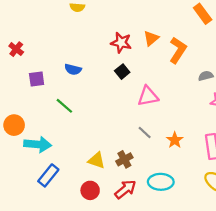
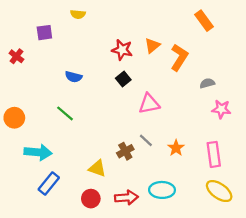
purple square: (37, 79) -> (44, 33), moved
orange circle: (14, 125) -> (14, 118), moved
brown cross: (124, 159) -> (125, 151), moved
red arrow: (125, 189) -> (126, 198), turned 35

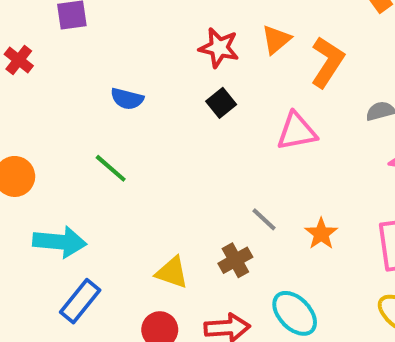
pink triangle: (149, 104) -> (297, 131), moved
brown cross: (125, 151) -> (235, 260), moved
cyan ellipse: (162, 190) -> (295, 313), turned 45

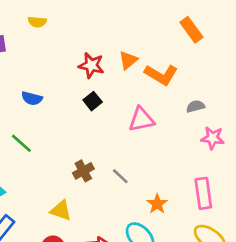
orange L-shape: (327, 62) -> (161, 75), turned 88
orange star: (321, 234) -> (157, 204), moved
brown cross: (235, 260) -> (83, 171), moved

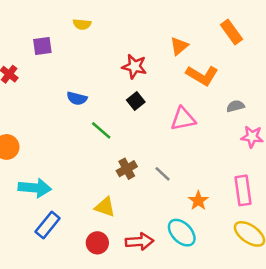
orange triangle: (128, 60) -> (179, 46), moved
green line: (21, 143) -> (101, 130), moved

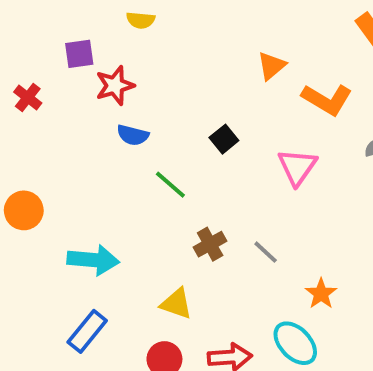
orange triangle: (179, 46) -> (271, 66), moved
red star: (134, 66) -> (115, 86), moved, turned -30
pink triangle: (183, 119) -> (297, 167), turned -44
cyan arrow: (35, 188) -> (93, 260), moved

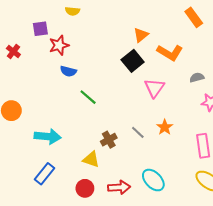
black square: (224, 139) -> (133, 61), moved, size x1.5
brown cross: (210, 244) -> (109, 140), moved
orange star: (321, 294) -> (165, 127), moved

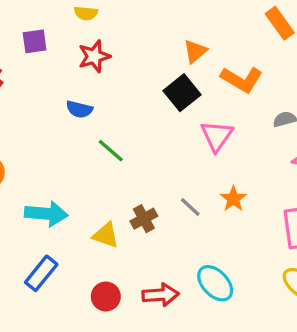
red star: (59, 45) -> (94, 56), moved
yellow triangle: (91, 159) -> (106, 235), moved

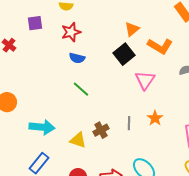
blue semicircle: (79, 109) -> (77, 58), moved
gray line: (190, 207) -> (129, 123), turned 48

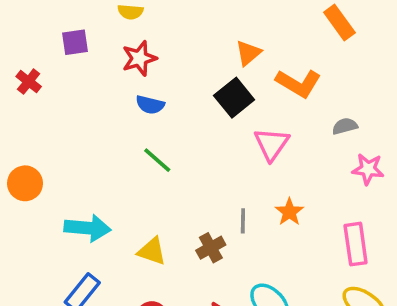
brown cross: (101, 130) -> (211, 248), moved

